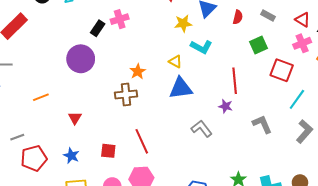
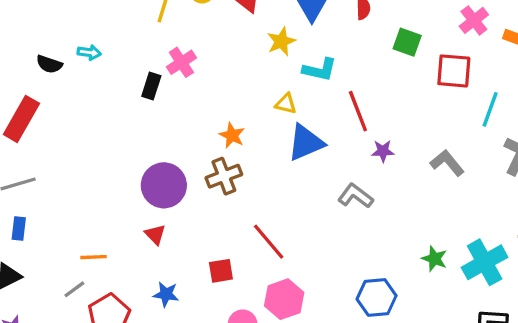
green square: (258, 45) -> (407, 42), turned -30
purple circle: (81, 59) -> (164, 185), moved
red line: (235, 81) -> (358, 111), moved
orange line: (41, 97) -> (93, 257), moved, turned 35

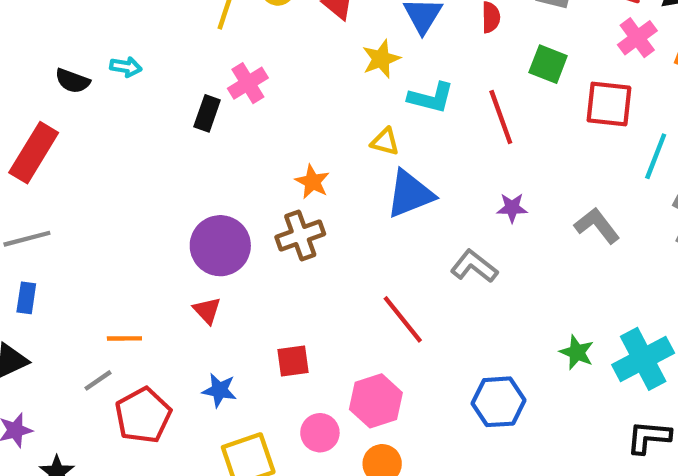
red line: (358, 111) -> (501, 117), moved
red line: (269, 242) -> (403, 319), moved

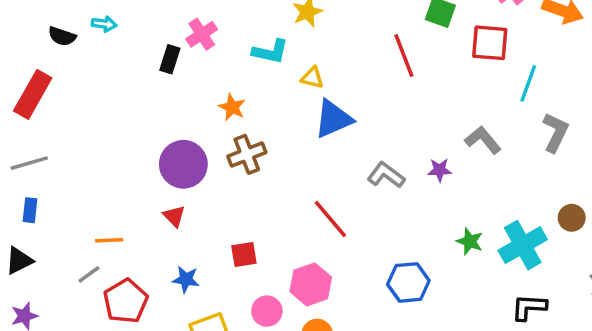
cyan L-shape: (431, 98) -> (270, 52), moved
orange star: (312, 182) -> (232, 107), moved
purple star: (512, 208) -> (440, 170), moved

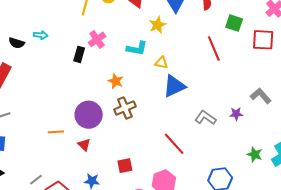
orange line: (109, 240) -> (56, 132), moved

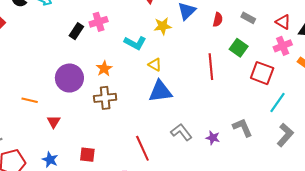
purple circle: (89, 115) -> (69, 78), moved

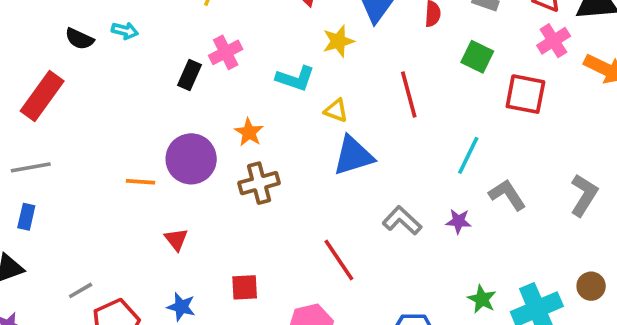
red line: (211, 67) -> (409, 95), moved
orange line: (30, 100) -> (140, 182), moved
cyan line: (277, 102) -> (468, 155), moved

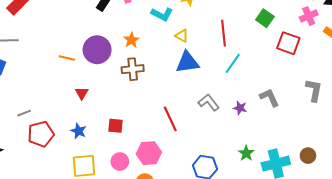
cyan line: (468, 155) -> (233, 63), moved
gray L-shape: (584, 195) -> (314, 90), moved, turned -30

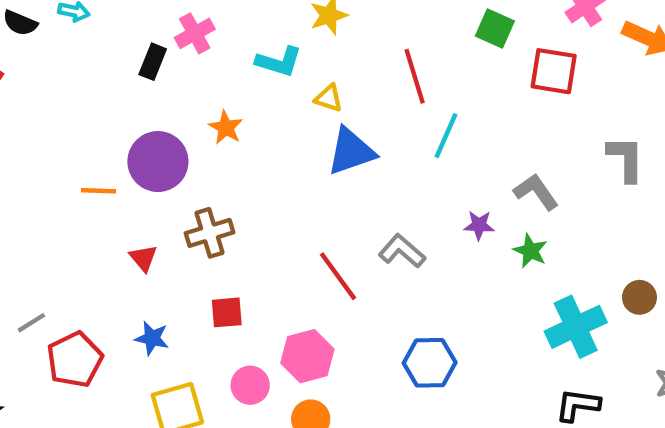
brown cross: (133, 69) -> (210, 233), moved
gray L-shape: (209, 102) -> (402, 251), moved
green star: (246, 153) -> (530, 251), moved

